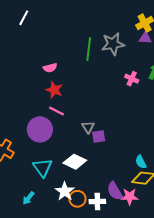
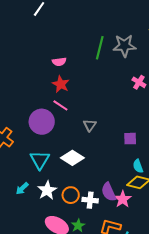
purple square: (99, 136) -> (130, 139), moved
white star: (65, 191) -> (47, 190), moved
pink star: (130, 197) -> (123, 199), turned 30

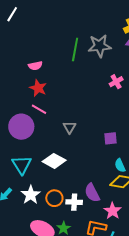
pink cross: (139, 82) -> (116, 82), turned 32
pink star: (123, 199) -> (112, 211), moved

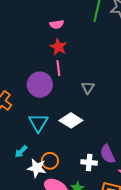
pink line: (39, 109) -> (58, 68), turned 49
white star: (31, 195) -> (37, 168), moved, turned -30
orange circle: (54, 198) -> (50, 161), moved

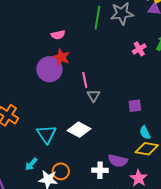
pink line: (58, 68) -> (85, 80), moved
purple circle: (40, 85) -> (49, 69), moved
purple semicircle: (107, 154) -> (118, 161), turned -48

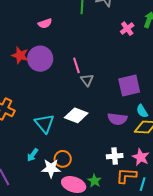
red star: (61, 57) -> (20, 55), moved
purple square: (135, 106) -> (129, 86), size x1.6
purple semicircle: (118, 161) -> (117, 119), moved
white cross: (100, 170) -> (115, 156), moved

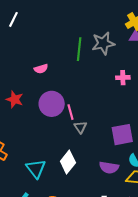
pink cross: (127, 29) -> (123, 78), turned 32
purple circle: (40, 59) -> (52, 104), moved
white diamond: (76, 115) -> (68, 162), turned -75

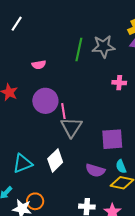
white line: (13, 19) -> (17, 24), moved
gray triangle: (80, 127) -> (71, 127), size x1.6
cyan triangle: (36, 169) -> (23, 163), turned 40

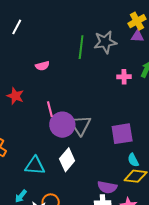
purple circle: (45, 101) -> (62, 125), moved
pink line: (63, 111) -> (50, 109), moved
cyan triangle: (23, 163) -> (35, 166), turned 30
purple semicircle: (95, 170) -> (107, 187), moved

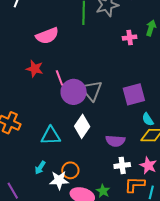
pink semicircle: (42, 66) -> (47, 36), size x1.6
red star: (15, 96) -> (35, 69), moved
purple semicircle: (107, 187) -> (115, 141), moved

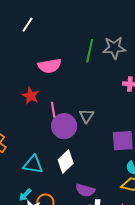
gray triangle: (91, 91) -> (87, 116), moved, size x0.7
purple semicircle: (115, 141) -> (85, 190), moved
cyan arrow: (40, 168) -> (25, 195), moved

